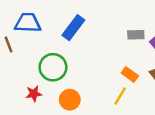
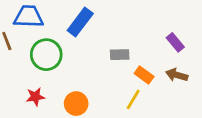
gray rectangle: (136, 35) -> (120, 55), moved
green circle: (53, 67) -> (46, 55), moved

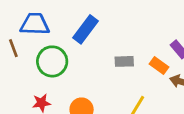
orange rectangle: (144, 75) -> (159, 65), moved

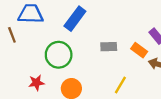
green circle: (52, 61) -> (59, 55), moved

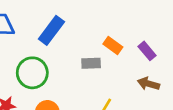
orange rectangle: (139, 50) -> (113, 45), moved

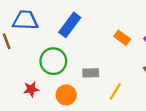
gray rectangle: (91, 63) -> (91, 73), moved

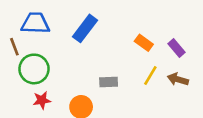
green circle: (53, 61) -> (34, 69), moved
yellow line: (115, 91) -> (150, 75), moved

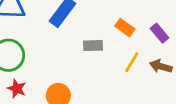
gray rectangle: (109, 82) -> (93, 46), moved
red star: (42, 100) -> (17, 89), turned 30

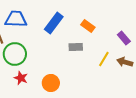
orange rectangle: (125, 28) -> (88, 26), moved

